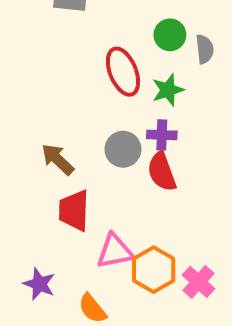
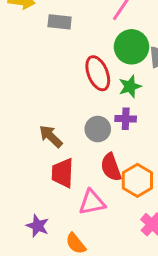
green circle: (170, 35) -> (132, 47), size x1.5
red semicircle: (162, 172) -> (111, 167), moved
orange hexagon: (154, 270) -> (137, 180), moved

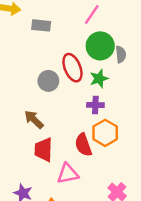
gray circle: (98, 129) -> (48, 81), moved
orange hexagon: (137, 180) -> (105, 133), moved

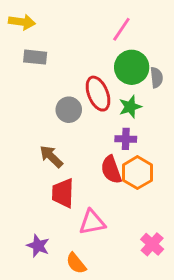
gray rectangle: (41, 25) -> (35, 57), moved
red semicircle: (83, 145) -> (111, 170), moved

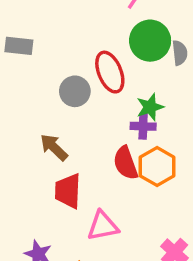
gray rectangle: (35, 57) -> (19, 46), moved
green star: (130, 107) -> (150, 107), moved

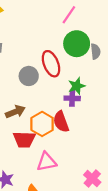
brown arrow: (54, 147) -> (15, 112), turned 114
orange hexagon: (157, 167) -> (42, 124), moved
red trapezoid: (68, 191) -> (24, 140), turned -90

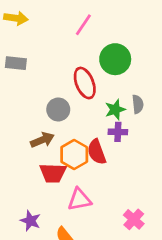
pink line: (69, 15) -> (83, 25), moved
gray semicircle: (96, 51) -> (138, 104), moved
gray circle: (29, 76) -> (58, 109), moved
purple cross: (72, 98) -> (118, 132), moved

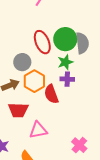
green circle: (115, 59) -> (65, 39), moved
gray semicircle: (138, 104) -> (82, 43), moved, size x1.5
orange hexagon: (74, 155) -> (34, 81), moved

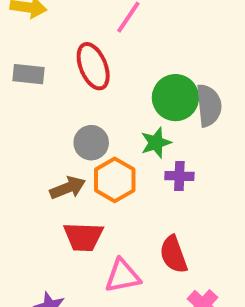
red ellipse: (42, 42) -> (93, 66), moved
green star: (65, 62) -> (156, 143), moved
red semicircle: (51, 94) -> (174, 254), moved

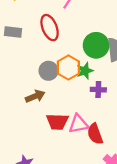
orange hexagon: (115, 180) -> (68, 67), moved
red trapezoid: (83, 237) -> (57, 122), moved
pink triangle: (123, 276) -> (78, 124), moved

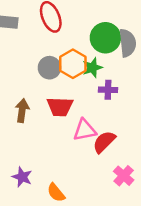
brown arrow: (35, 96) -> (22, 111), moved, turned -60
red trapezoid: (57, 122) -> (60, 107), moved
red semicircle: (95, 134) -> (104, 142), turned 65

